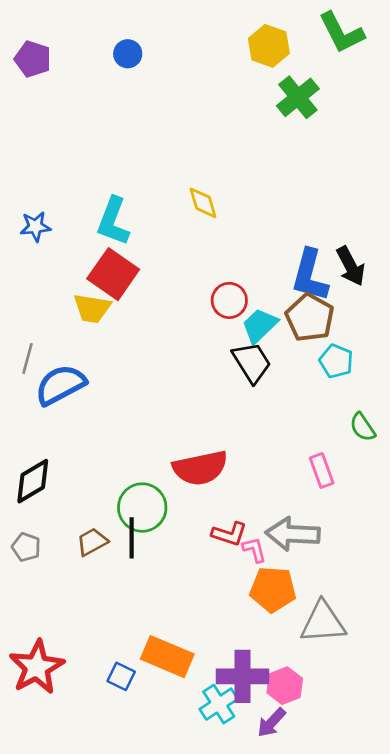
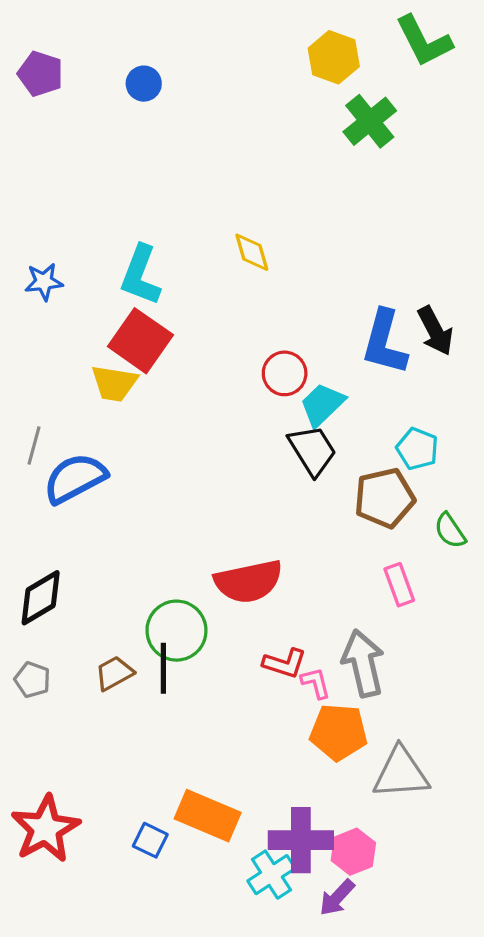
blue circle: (128, 54) -> (144, 84), moved
brown pentagon: (310, 318) -> (384, 498), moved, turned 30
gray arrow: (293, 534) -> (363, 663), turned 74

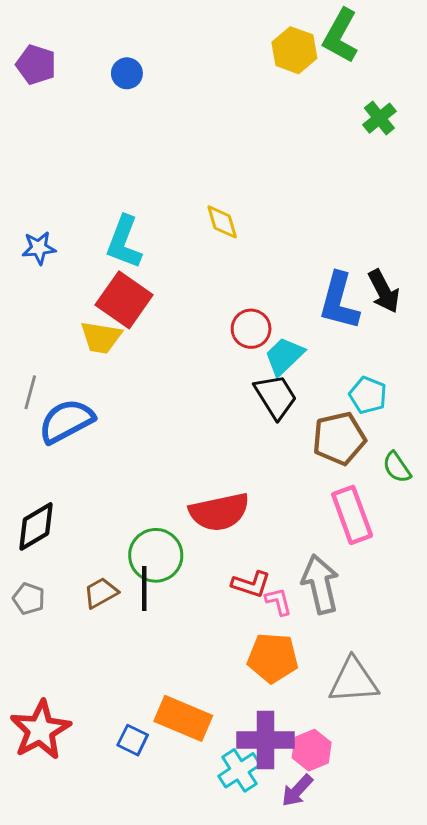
green L-shape: (424, 41) -> (340, 36), moved, turned 56
green cross: (370, 121) -> (379, 118), moved, size x0.7
pink rectangle: (399, 585) -> (352, 515), size x1.5
orange pentagon: (339, 732) -> (273, 658), moved

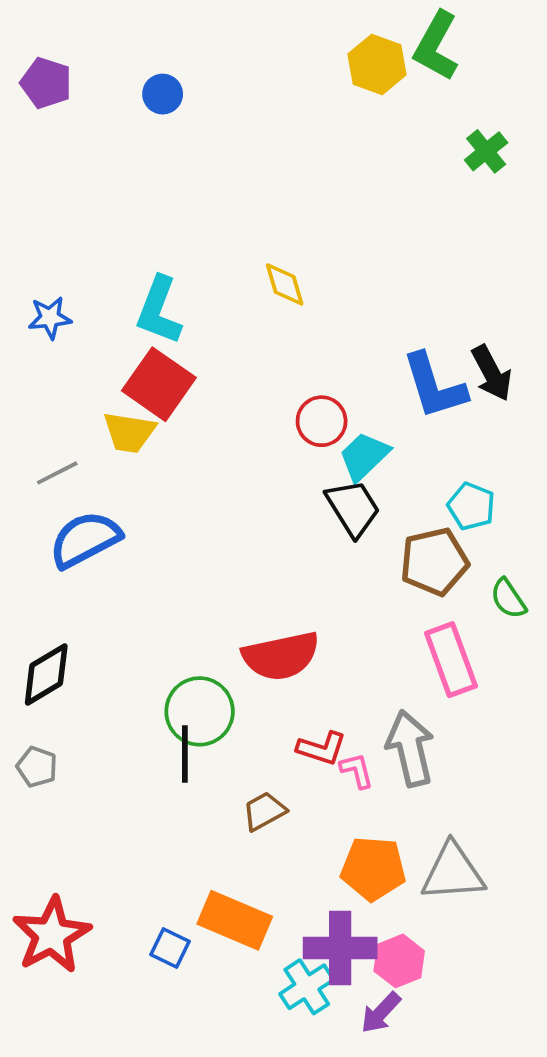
blue L-shape: (339, 301) -> (434, 386), turned -32
gray line: (30, 392) -> (57, 473), moved, turned 48
brown trapezoid: (101, 593) -> (264, 811), moved
orange pentagon: (273, 658) -> (373, 869), moved

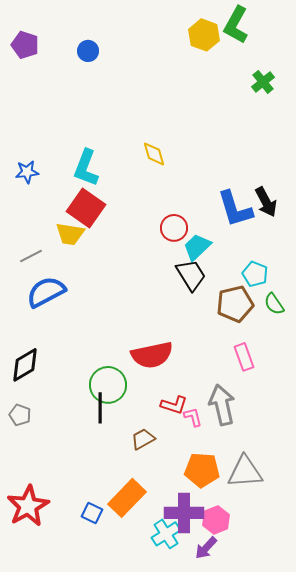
green semicircle: (508, 599) -> (274, 304), moved
pink rectangle: (451, 660) -> (244, 357), size x0.7
orange rectangle: (235, 920) -> (127, 498), turned -69

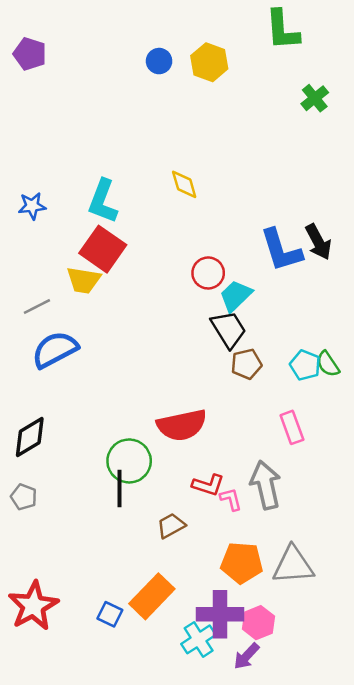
green L-shape: (236, 25) -> (282, 30), turned -33
yellow hexagon: (204, 35) -> (209, 62), moved
blue circle: (88, 51) -> (159, 61), moved
cyan pentagon: (255, 274) -> (305, 365), moved
brown pentagon: (235, 304) -> (246, 364), moved, size x0.7

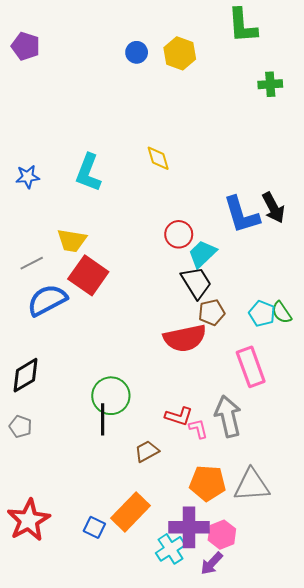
green cross: (315, 98) -> (270, 84), turned 35
red square: (103, 249) -> (88, 275), moved
red semicircle: (182, 425) -> (185, 338), moved
pink rectangle: (292, 427) -> (251, 367), size x1.4

